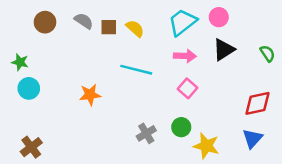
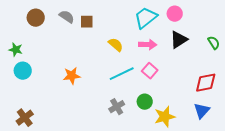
yellow semicircle: (135, 28) -> (116, 45), moved
cyan line: (136, 70) -> (122, 74), moved, turned -40
yellow star: (206, 146) -> (165, 117), turned -30

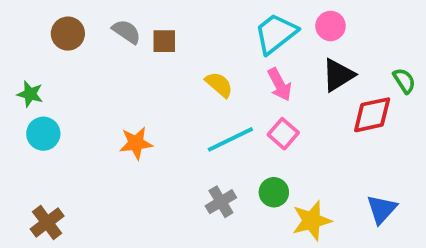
pink arrow: (148, 45) -> (280, 85), turned 60
red diamond: (206, 83) -> (372, 115), moved

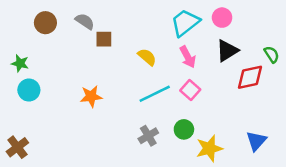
brown square: (164, 41) -> (104, 39), moved
brown cross: (47, 222) -> (17, 147), moved

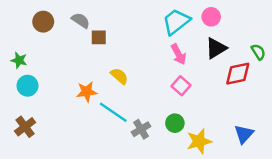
yellow semicircle: (147, 57) -> (119, 76), moved
cyan line: (155, 94) -> (113, 112), moved, turned 60
brown cross: (17, 147) -> (25, 127), moved

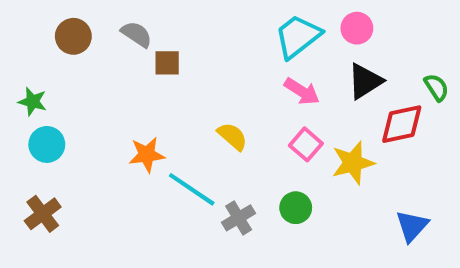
pink arrow: (179, 54) -> (302, 91), turned -30
yellow semicircle: (119, 76) -> (232, 136), moved
yellow star: (199, 141) -> (353, 163), moved

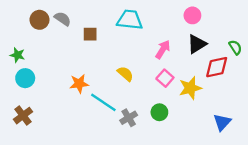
gray semicircle: (137, 34) -> (63, 19), moved
cyan trapezoid: (298, 36) -> (130, 20), moved, turned 44
pink arrow: (302, 91) -> (163, 50), turned -90

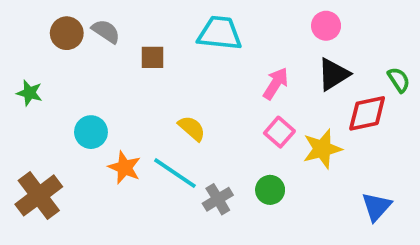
yellow semicircle: (125, 74) -> (192, 128), moved
cyan circle: (25, 78) -> (91, 132), moved
orange star: (79, 84) -> (125, 167), moved, turned 30
brown cross: (23, 116) -> (39, 195), size x1.4

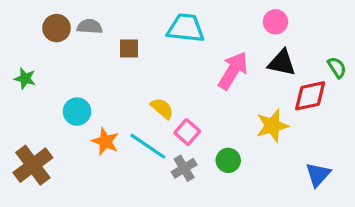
gray semicircle: (106, 31) -> (90, 27), turned -30
black triangle: (333, 74) -> (282, 63), turned 44
pink arrow: (276, 84) -> (233, 71), size x1.4
pink square: (279, 132) -> (187, 132), moved

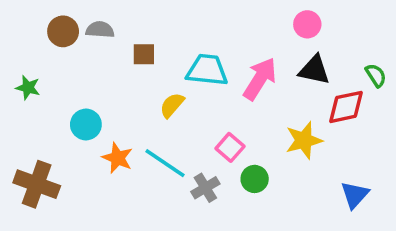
cyan trapezoid: (186, 28) -> (207, 70), moved
yellow semicircle: (162, 108) -> (172, 105), moved, turned -90
pink square: (187, 132) -> (230, 147), moved
brown cross: (33, 165) -> (37, 184), turned -33

